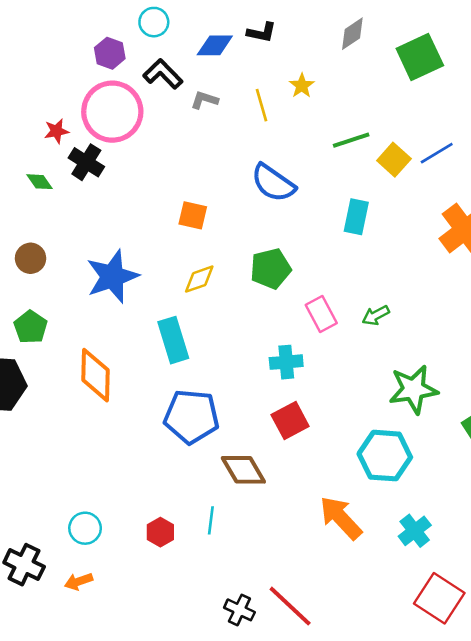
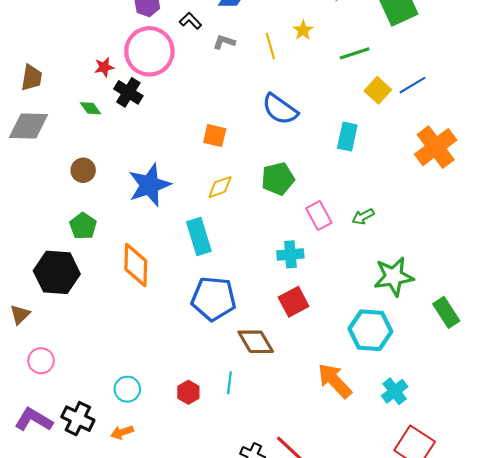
black L-shape: (163, 74) -> (190, 21), size x0.7
green line: (351, 140) -> (355, 53), moved

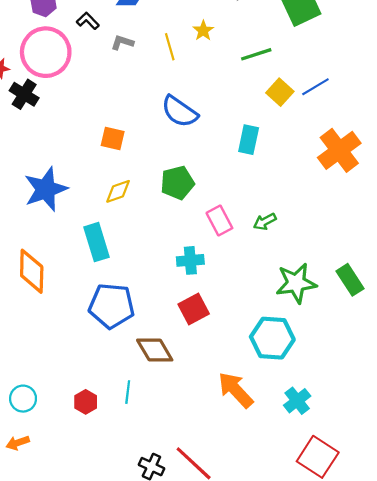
green rectangle: (446, 312) -> (350, 280), moved

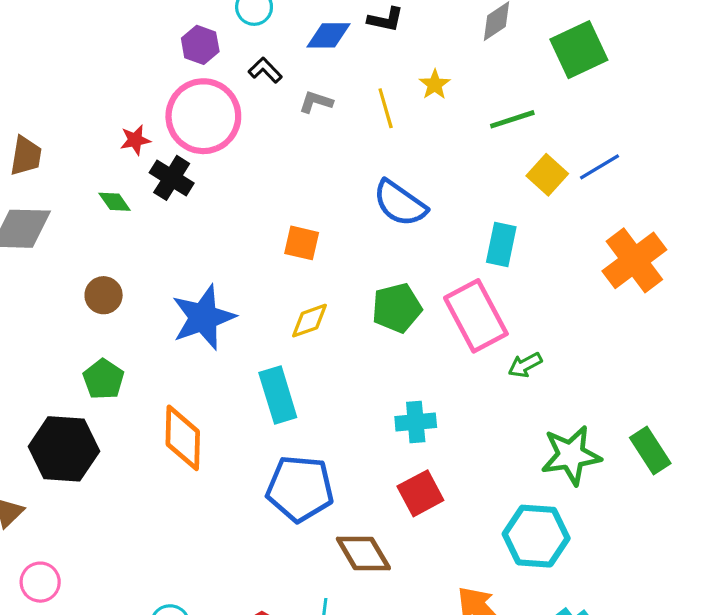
pink rectangle: (219, 221) -> (476, 316), moved, size x1.6

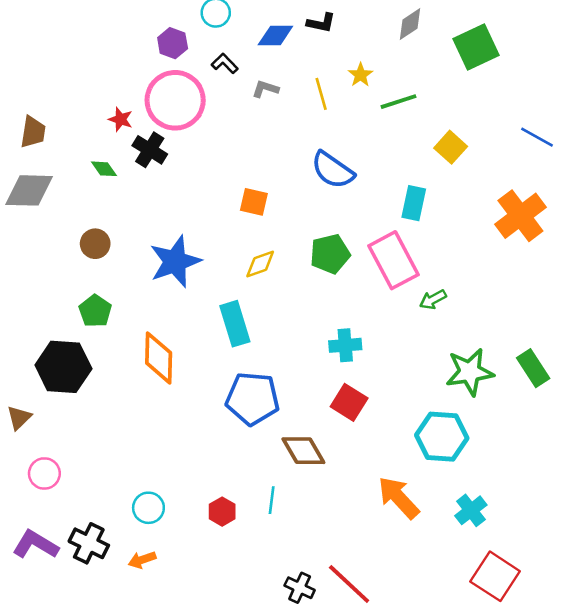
green line: (512, 119) -> (399, 102), moved
red star: (135, 140) -> (121, 119), turned 30
blue line: (600, 167) -> (537, 137), moved, turned 60
red square: (420, 493) -> (349, 402), turned -30

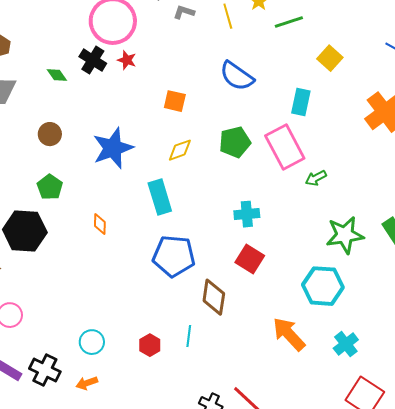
red star: (121, 119) -> (127, 60), moved
orange diamond: (159, 358) -> (100, 224), size x0.5
brown diamond: (303, 451) -> (214, 297), turned 39

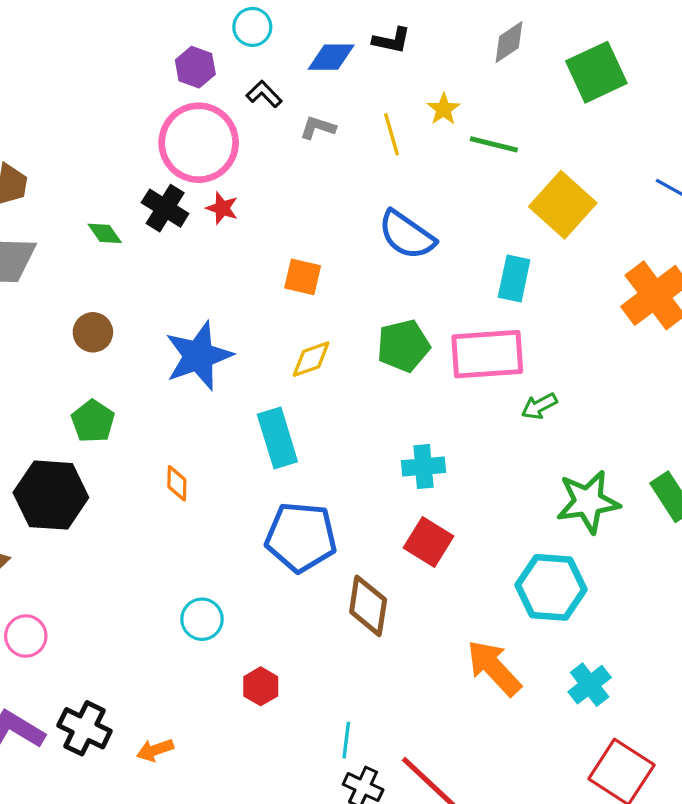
green line: (289, 22) -> (494, 144), turned 32
yellow square: (330, 58) -> (563, 205), size x1.5
pink rectangle: (285, 147) -> (487, 354), turned -66
cyan line: (189, 336) -> (346, 740), moved
cyan circle: (92, 342) -> (202, 619), moved

